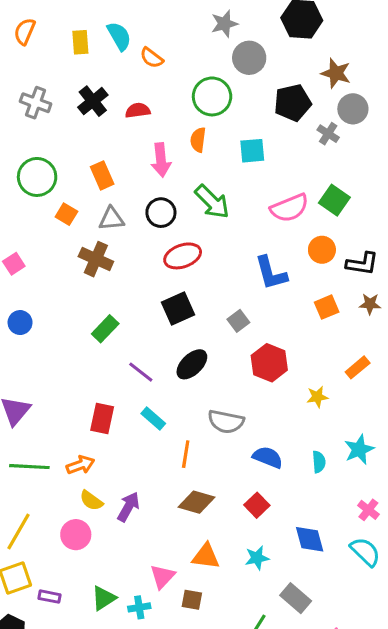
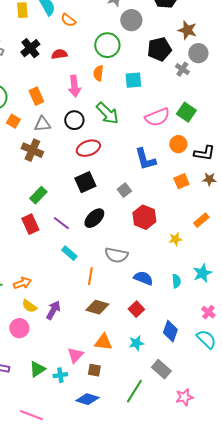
red rectangle: (102, 419) -> (30, 224), moved, turned -36
blue diamond: (310, 539) -> (170, 331), turned 35

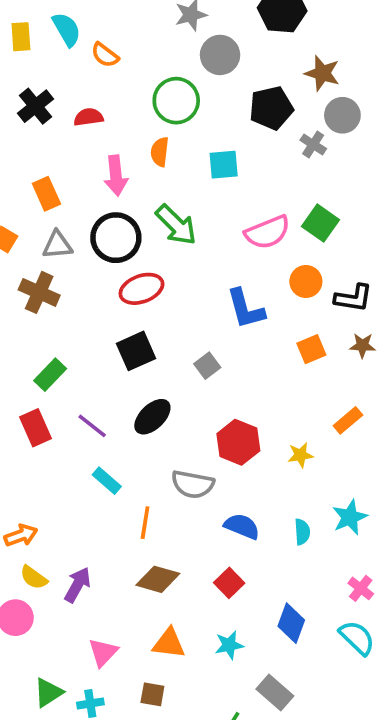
black circle: (74, 120) -> (116, 238), size x1.4
red hexagon: (144, 217) -> (238, 442), moved
pink triangle: (75, 355) -> (103, 652), moved

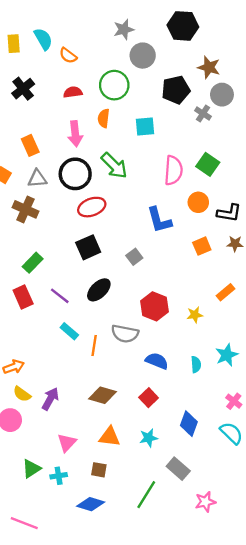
red semicircle: (88, 117) -> (73, 92), moved
pink semicircle: (268, 232) -> (173, 170), turned -64
orange line: (145, 523) -> (94, 346), moved

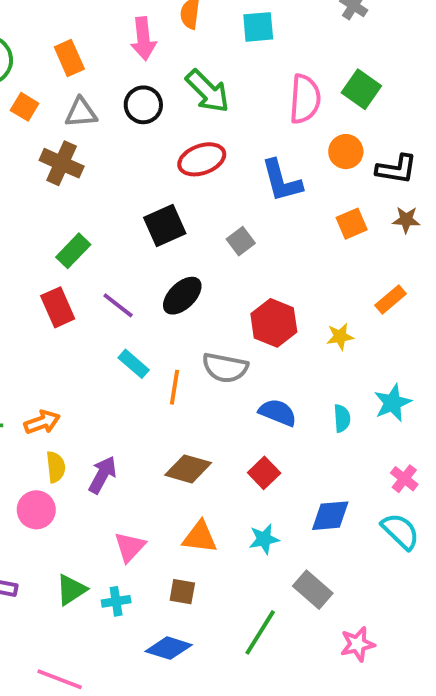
black circle: (75, 174) -> (143, 105), size x0.7
red ellipse: (92, 207) -> (202, 159), moved
yellow semicircle: (22, 394) -> (56, 467), turned -132
blue diamond: (189, 424) -> (330, 516), turned 65

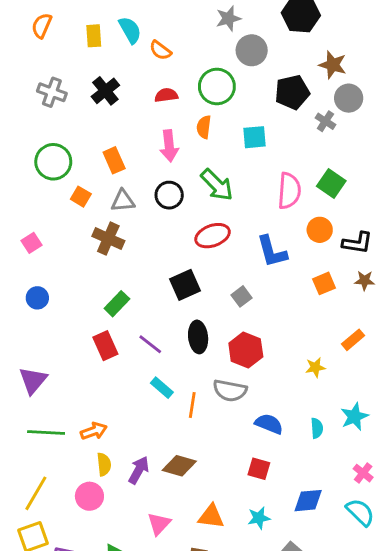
black ellipse: (182, 296) -> (198, 337), turned -52
red hexagon: (274, 323) -> (246, 350), moved
brown diamond: (188, 469) -> (179, 466), moved
red square: (264, 473) -> (259, 469), turned -30

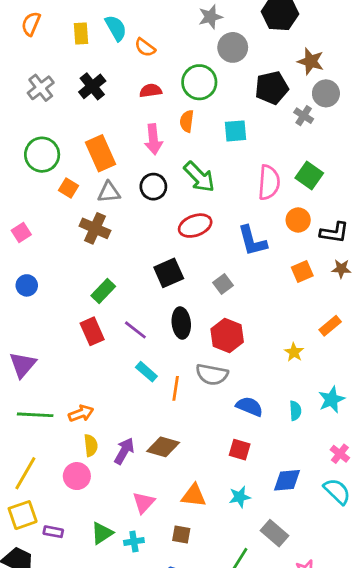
gray cross: (52, 92) -> (41, 88), turned 32
orange rectangle: (114, 160) -> (101, 153), size x1.4
yellow star: (315, 367) -> (294, 352), turned -30

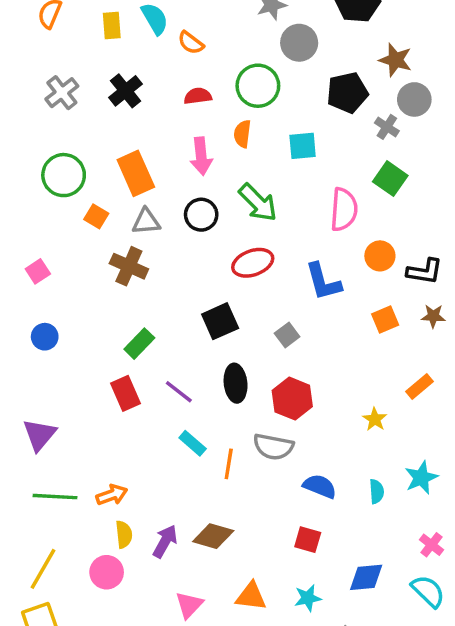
green square: (309, 175) -> (390, 179), moved

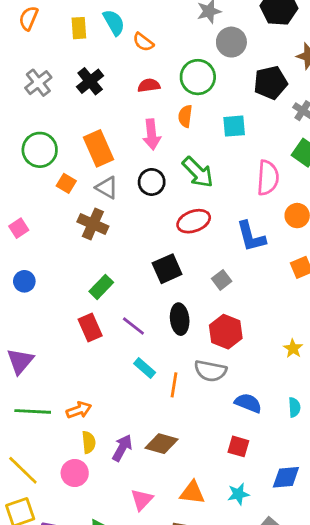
gray triangle: (146, 222) -> (107, 188), turned 35
yellow line: (43, 569) -> (23, 470), turned -76

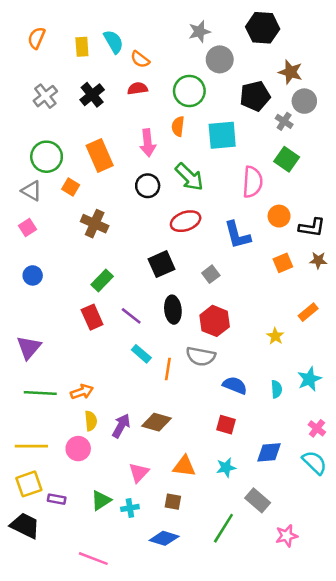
red semicircle: (149, 85) -> (138, 88), moved
cyan square: (234, 126) -> (222, 135), size x1.4
gray triangle: (107, 188) -> (31, 191), moved
yellow line: (23, 470) -> (31, 446), turned -44

